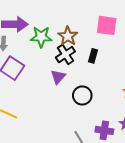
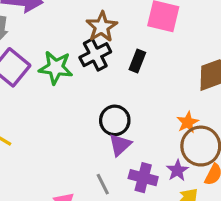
green star: (41, 37) -> (56, 68), moved
purple triangle: (58, 77) -> (120, 145), moved

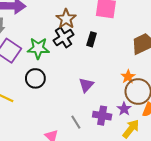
black circle: (115, 120) -> (35, 78), moved
purple triangle: (120, 145) -> (86, 85), moved

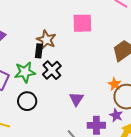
black cross: (64, 37) -> (52, 70), moved
black rectangle: (92, 39) -> (39, 51), moved

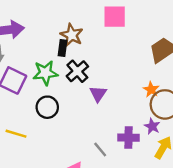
purple triangle: (76, 99) -> (98, 94), moved

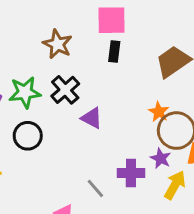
black rectangle: (63, 48) -> (114, 51), moved
purple triangle: (98, 94) -> (92, 118), turned -36

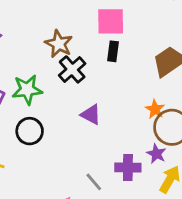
black cross: (65, 90) -> (72, 69), moved

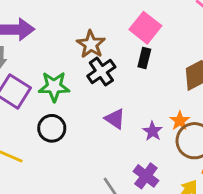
pink square: (111, 21) -> (145, 28), turned 32
purple star: (156, 154) -> (153, 131), moved
purple cross: (128, 167) -> (146, 176), turned 30

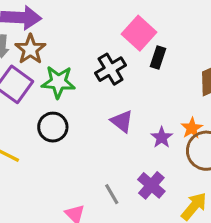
pink square: (145, 28) -> (139, 33), moved
brown star: (91, 44) -> (30, 49), moved

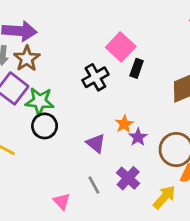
green star: (58, 82) -> (40, 101), moved
purple triangle: (122, 121) -> (96, 143), moved
orange star: (192, 128) -> (124, 124), moved

